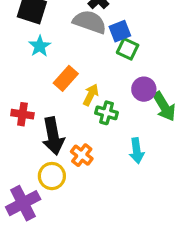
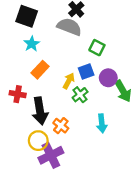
blue square: (120, 31) -> (86, 71), moved
orange rectangle: (66, 78) -> (40, 70), moved
green cross: (106, 113) -> (80, 95), turned 35
purple cross: (23, 203) -> (51, 155), moved

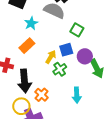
cyan star: (32, 44) -> (31, 23), moved

